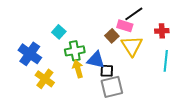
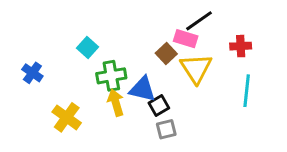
blue cross: (30, 54) -> (32, 73), moved, size x0.6
black square: (107, 71) -> (159, 106), turned -32
gray square: (112, 87) -> (166, 129), size x0.6

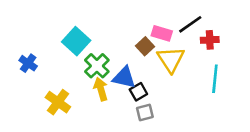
black line: (199, 21) -> (190, 24), moved
cyan square: (87, 48) -> (76, 41), size x1.5
green cross: (111, 76) -> (97, 66), turned -35

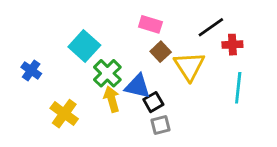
pink rectangle: (162, 33) -> (150, 24), moved

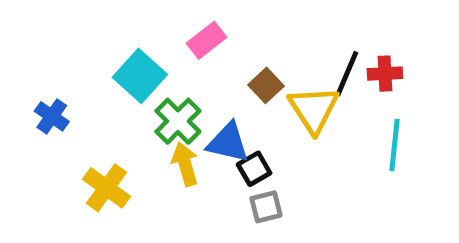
pink rectangle: (150, 24) -> (206, 40), moved, turned -55
black line: (211, 27) -> (347, 74), moved, turned -32

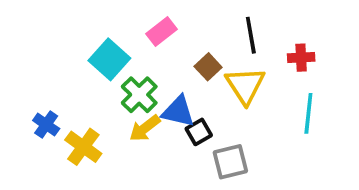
black line: (347, 74) -> (251, 35), moved, turned -33
blue cross: (52, 116) -> (46, 125), moved
yellow arrow: (185, 164) -> (145, 128), turned -112
gray square: (266, 207) -> (230, 162), moved, size x1.4

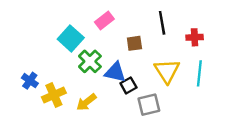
brown square: (208, 67) -> (134, 43), turned 35
yellow triangle: (245, 85) -> (167, 71), moved
yellow arrow: (145, 128) -> (86, 102), moved
yellow cross: (83, 147) -> (54, 95), turned 30

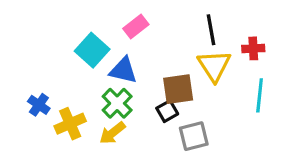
brown square: (134, 43) -> (178, 89), moved, size x1.5
green cross: (90, 61) -> (117, 103), moved
yellow triangle: (167, 71) -> (214, 66), moved
blue triangle: (115, 72) -> (123, 70), moved

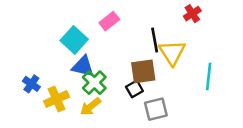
black line: (211, 30) -> (155, 40), moved
red cross: (253, 48) -> (192, 14), moved, turned -30
blue triangle: (123, 70) -> (83, 66), moved

